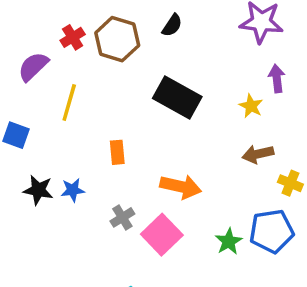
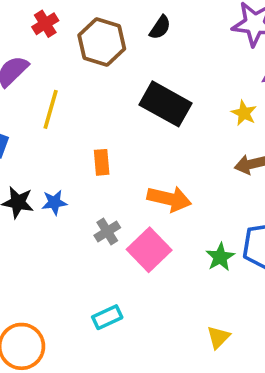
red cross: (73, 37) -> (45, 24), moved

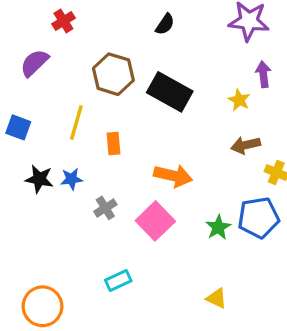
brown hexagon: (102, 42) -> (113, 74), moved
yellow line: (51, 109) -> (76, 123), moved
gray cross: (107, 232) -> (105, 208), moved
yellow triangle: (218, 337) -> (217, 298), turned -50

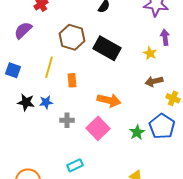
gray cross: (105, 208) -> (67, 120), turned 32
blue pentagon: (258, 218) -> (162, 126), turned -30

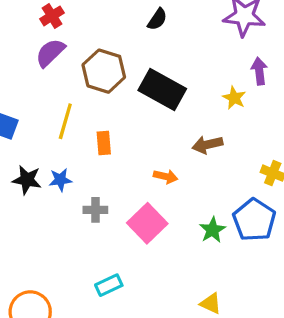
purple semicircle: (23, 30) -> (50, 53), moved
brown arrow: (154, 81) -> (207, 145), moved
orange arrow: (109, 100) -> (166, 176), size x0.6

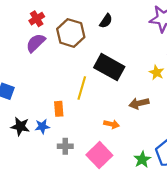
brown hexagon: (104, 71) -> (71, 33), moved
yellow line: (65, 121) -> (82, 88), moved
orange rectangle: (104, 143) -> (59, 109), moved

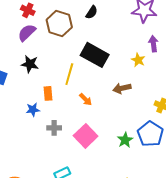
red cross: (37, 19) -> (28, 10), turned -32
orange arrow: (111, 124) -> (86, 99), moved, turned 32
black star: (20, 126) -> (30, 64), moved

